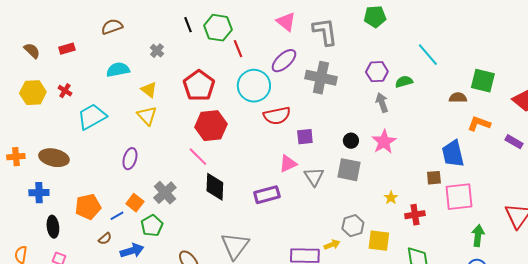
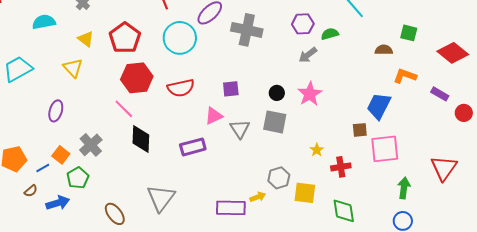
green square: (483, 81) -> (409, 33), size x0.7
yellow triangle: (149, 90) -> (86, 39), moved
gray arrow: (382, 103) -> (308, 55), turned -108
red semicircle: (277, 116) -> (181, 88), moved
blue trapezoid: (453, 154) -> (379, 106), turned 40

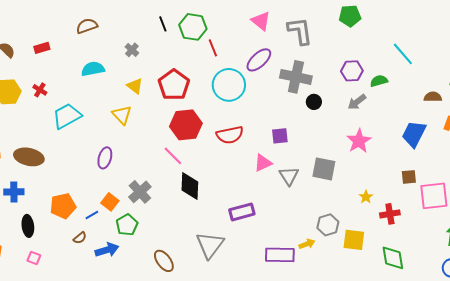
black circle: (277, 93) -> (314, 102), moved
blue trapezoid: (379, 106) -> (414, 134), moved
purple rectangle: (193, 147) -> (242, 212), moved

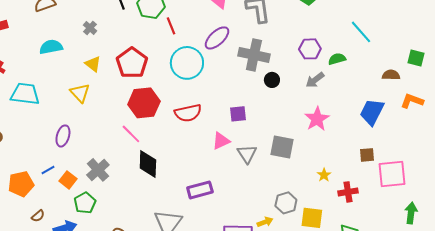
cyan trapezoid: (67, 116) -> (25, 94), turned 36
blue line: (92, 215) -> (48, 170), moved

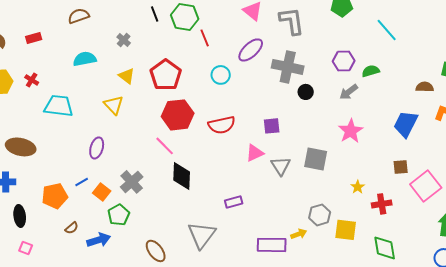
cyan line: (361, 32) -> (387, 30), moved
cyan circle: (187, 63) -> (221, 75), size x0.6
pink square: (392, 174) -> (426, 186), turned -32
purple rectangle: (200, 190) -> (234, 202), size x0.7

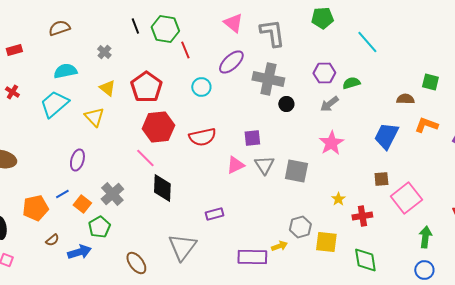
cyan trapezoid: (59, 106) -> (54, 104), moved, turned -48
gray triangle: (281, 166) -> (264, 165), moved

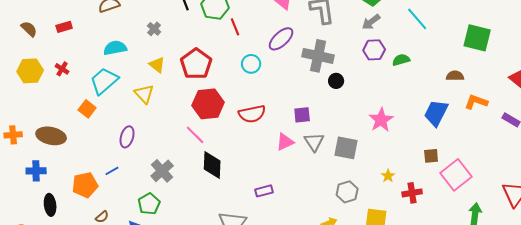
green square: (430, 82) -> (477, 38), moved, size x1.6
gray arrow: (329, 104) -> (371, 22), moved
orange square: (82, 204) -> (87, 109), moved
gray hexagon: (300, 227) -> (347, 192), moved

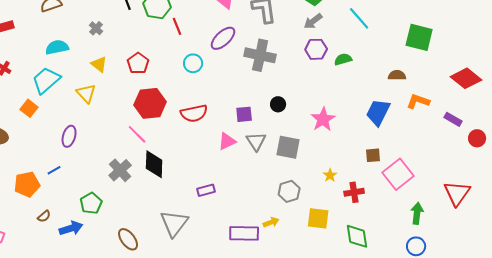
red pentagon: (196, 64) -> (138, 63), size x0.7
black circle: (336, 81) -> (278, 104), moved
gray cross: (162, 171) -> (120, 170), moved

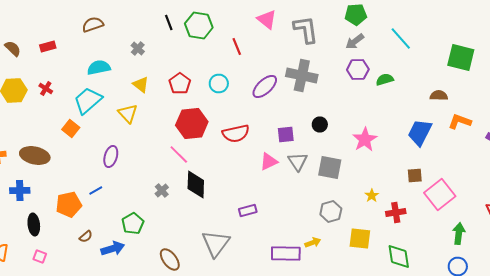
red line: (177, 26) -> (237, 46), moved
purple ellipse: (223, 38) -> (265, 86), moved
cyan circle: (193, 63) -> (219, 84), moved
gray cross: (120, 170) -> (162, 190), size x0.6

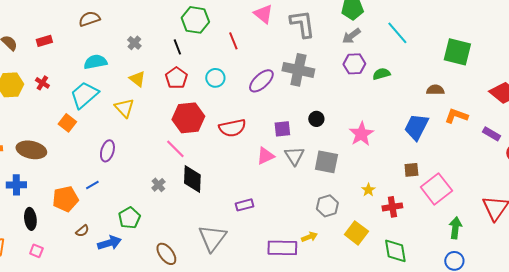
black line: (169, 22) -> (177, 47), moved
yellow square: (360, 238) -> (356, 233), turned 30

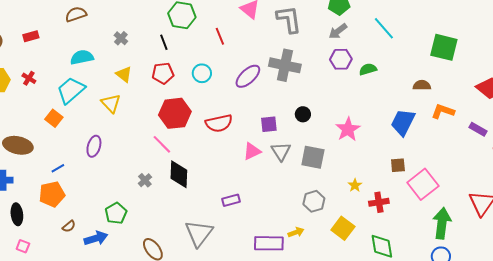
red pentagon: (176, 78) -> (163, 73), turned 30
blue line: (92, 185) -> (58, 168), moved
green arrow: (455, 228) -> (442, 223), size x1.4

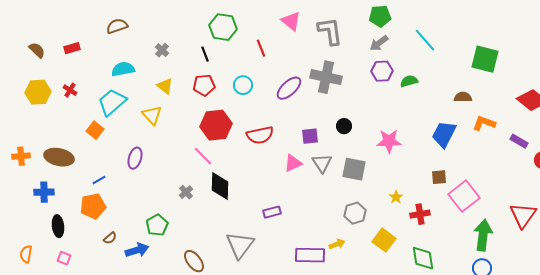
pink star: (348, 129) -> (389, 141), turned 30

